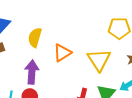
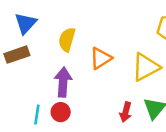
yellow triangle: (99, 60) -> (146, 67), turned 35

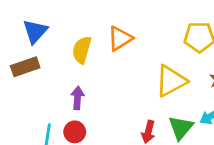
orange triangle: (101, 58) -> (120, 38), moved
purple arrow: (63, 82) -> (78, 98), size x0.7

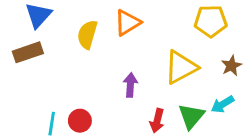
purple arrow: (78, 98) -> (130, 85), moved

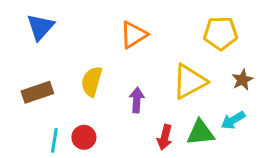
yellow semicircle: (87, 34) -> (92, 81), moved
brown rectangle: (28, 52) -> (37, 92), moved
green triangle: (191, 116) -> (200, 133), turned 44

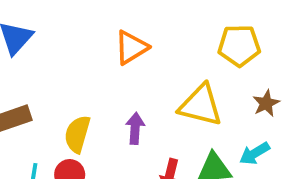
yellow semicircle: (92, 81) -> (77, 134), moved
yellow triangle: (190, 81) -> (201, 105), turned 42

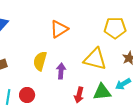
yellow semicircle: (77, 134) -> (40, 61), moved

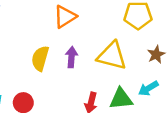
purple arrow: (61, 71) -> (71, 57), moved

